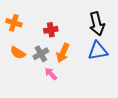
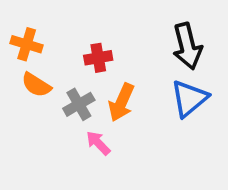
blue triangle: (98, 51) -> (189, 98), turned -30
orange semicircle: (18, 53) -> (36, 85), moved

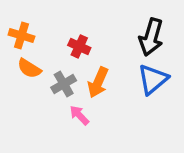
black arrow: (187, 46) -> (151, 37), turned 30
red cross: (98, 58) -> (79, 46), turned 35

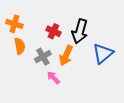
black arrow: (151, 37) -> (80, 31), moved
orange semicircle: (29, 68) -> (20, 46), turned -133

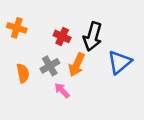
orange semicircle: (20, 46) -> (23, 73), moved

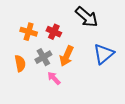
orange cross: (17, 28) -> (29, 32), moved
black arrow: (93, 36) -> (87, 17), moved, turned -65

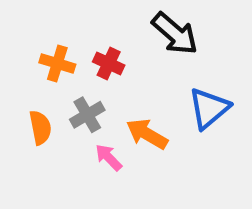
orange arrow: (67, 56) -> (147, 134), moved, turned 96

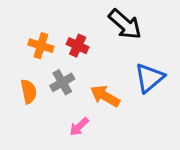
pink arrow: (109, 157) -> (79, 127), moved, turned -90

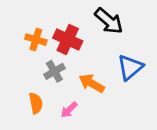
red cross: (78, 46) -> (68, 40), size x1.5
orange semicircle: (29, 91) -> (36, 103), moved

